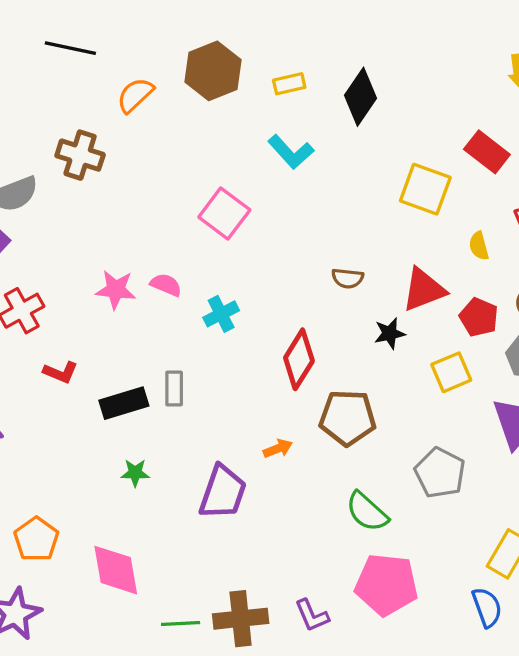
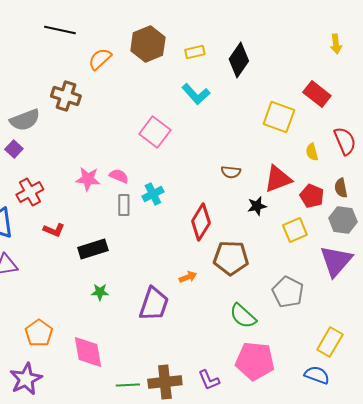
gray rectangle: (174, 389) -> (124, 205), moved
blue semicircle: (487, 607) -> (317, 375), turned -50

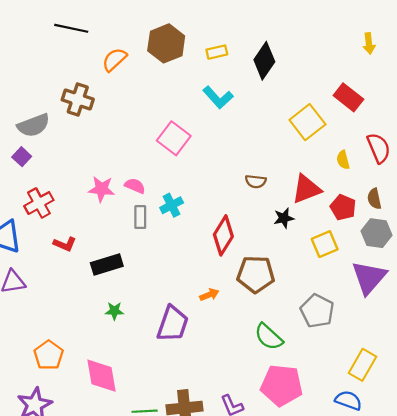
yellow square: (279, 117) -> (307, 122), turned 32

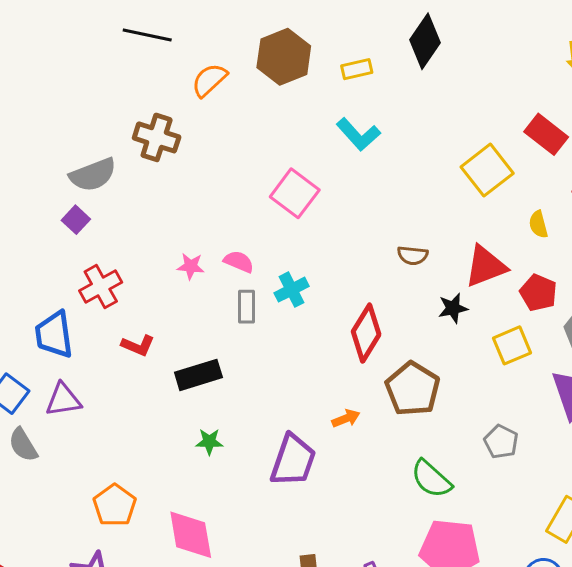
black diamond: (264, 61) -> (425, 41), moved
pink star: (101, 189) -> (191, 266), size x0.7
brown pentagon: (256, 274) -> (413, 389), turned 30
gray pentagon: (317, 311) -> (501, 442), size x0.7

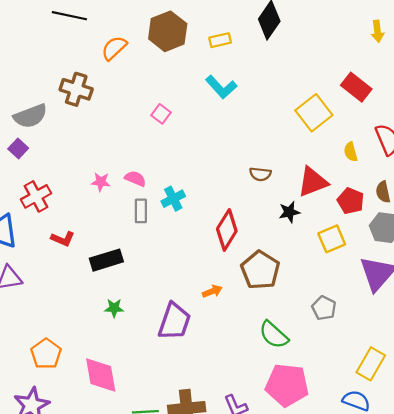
pink square: (295, 193) -> (161, 114), moved, size x0.6

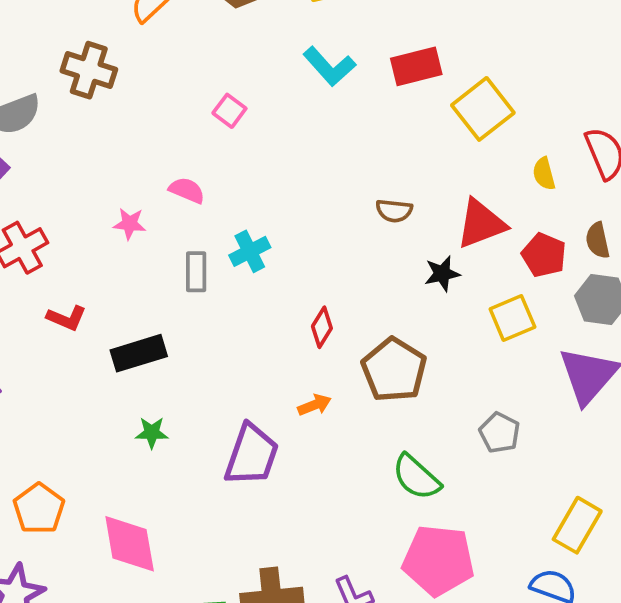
red rectangle: (356, 87) -> (416, 66), moved, turned -52
pink semicircle: (135, 179) -> (187, 190), moved
red diamond: (227, 230) -> (322, 327), moved, size x0.6

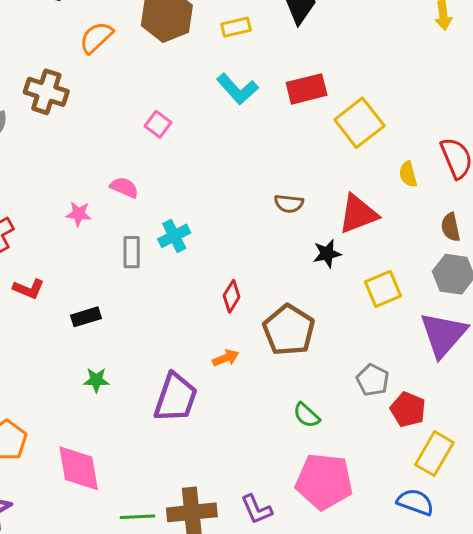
red pentagon: (544, 255) -> (408, 409), moved
black rectangle: (139, 353) -> (86, 317), size x0.7
green semicircle: (416, 477) -> (307, 415), size x0.7

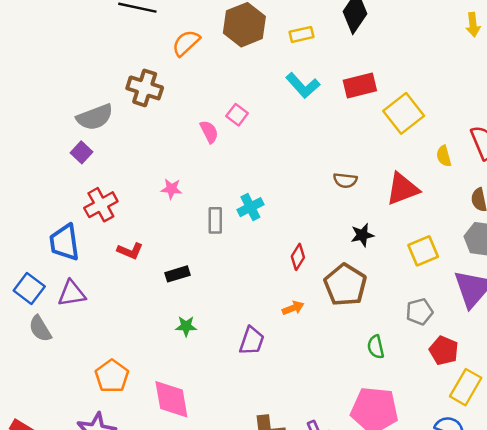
pink semicircle: (124, 187) -> (209, 132), moved, turned 40
black star: (327, 254) -> (362, 235), moved
gray pentagon: (373, 380) -> (419, 312), moved, turned 30
purple trapezoid: (176, 398) -> (252, 341), size x0.7
green semicircle: (307, 415) -> (376, 347), moved, turned 35

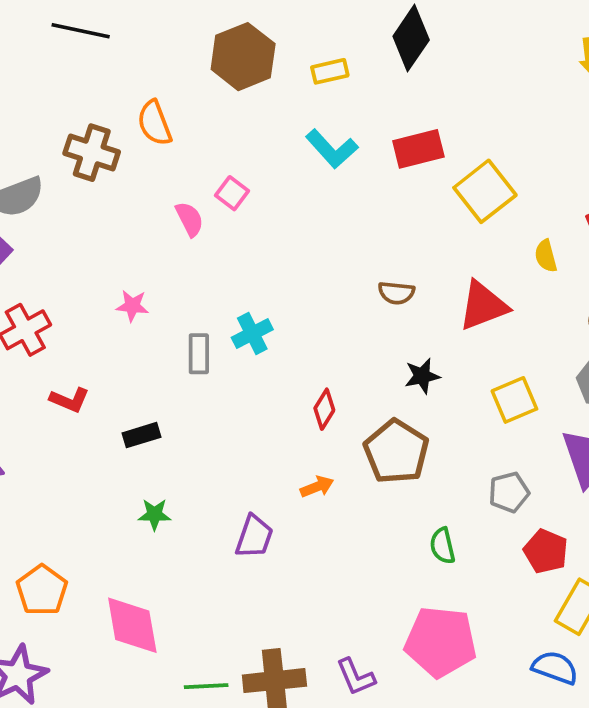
orange semicircle: (186, 43) -> (154, 123), moved, turned -68

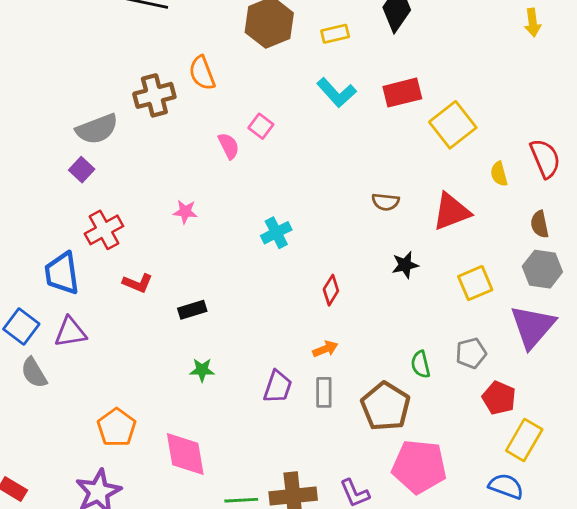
brown cross: (92, 153) -> (154, 95), turned -33
gray rectangle: (199, 354) -> (324, 392), moved
brown pentagon: (396, 452) -> (386, 406), moved
green semicircle: (442, 546) -> (421, 364), moved

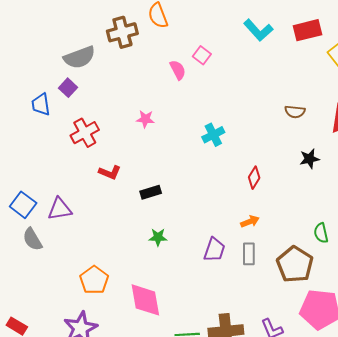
blue trapezoid: (62, 273) -> (41, 104), moved, size x0.7

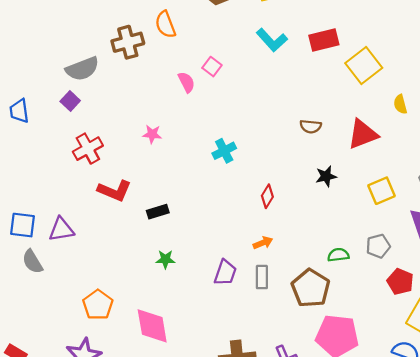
blue trapezoid: (41, 104) -> (19, 111), moved
red L-shape: (110, 172) -> (114, 191), size x1.4
blue square: (23, 205) -> (23, 225), turned -30
green semicircle: (321, 233) -> (338, 255), turned 96

